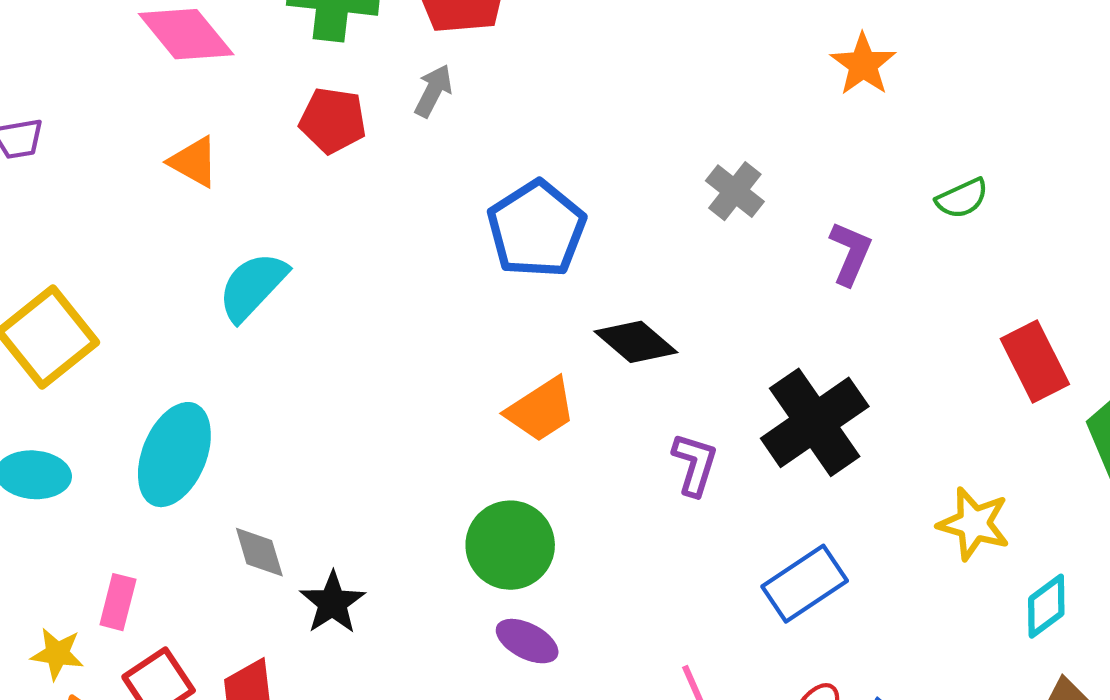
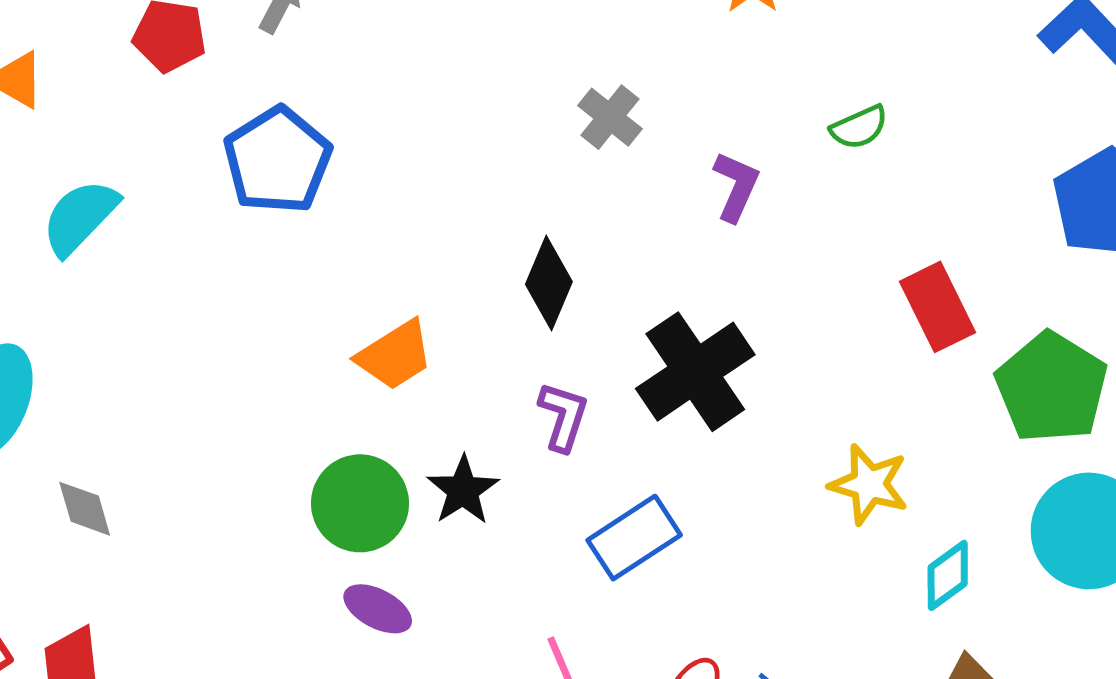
blue pentagon: (536, 229) -> (278, 160), moved
black diamond: (636, 342) -> (549, 283), moved, turned 72
blue rectangle: (805, 584) -> (634, 538), moved
black star: (332, 603) -> (463, 490), moved

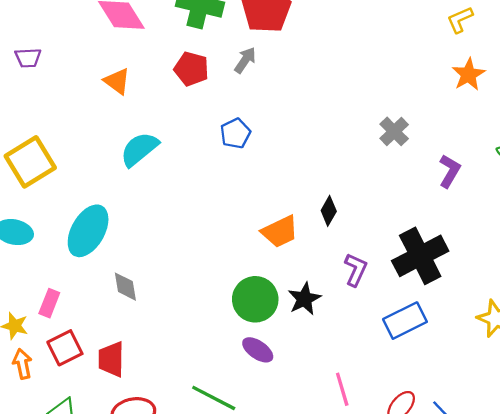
blue pentagon: (278, 160) -> (235, 133), size x0.6
black diamond: (549, 283) -> (329, 211), moved, size x0.7
blue rectangle: (634, 538) -> (405, 321), moved

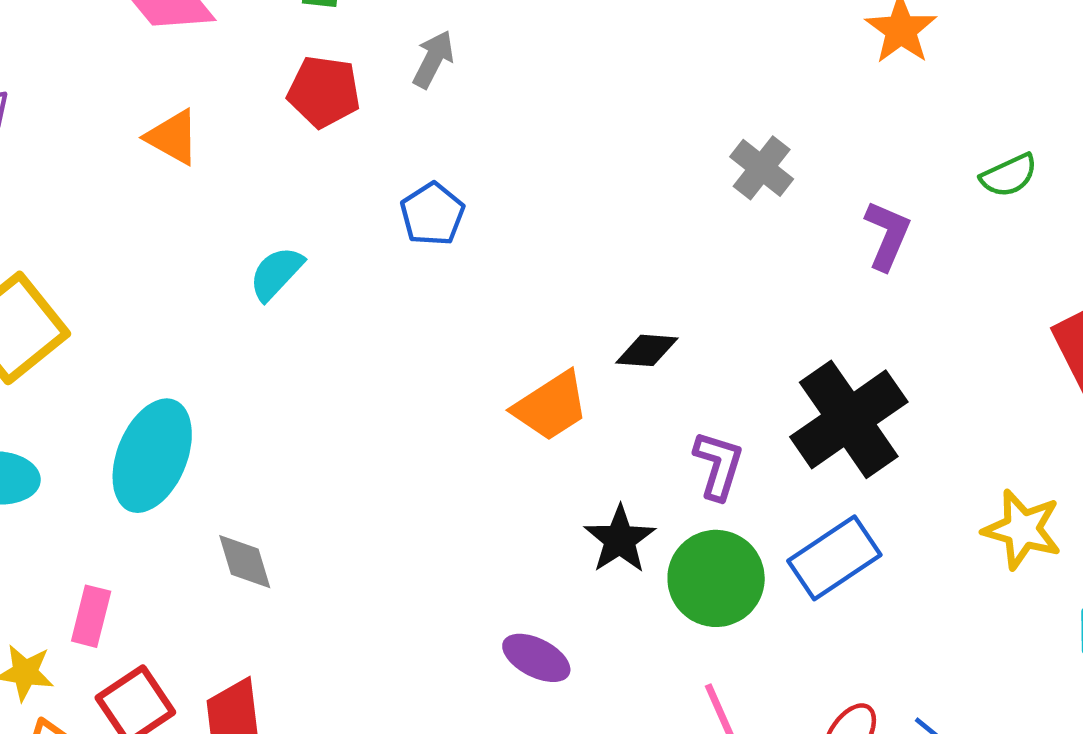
cyan semicircle: (139, 149) -> (276, 273), moved, size x0.7
black diamond: (329, 211) -> (647, 350), turned 72
green circle: (255, 299) -> (716, 578), moved

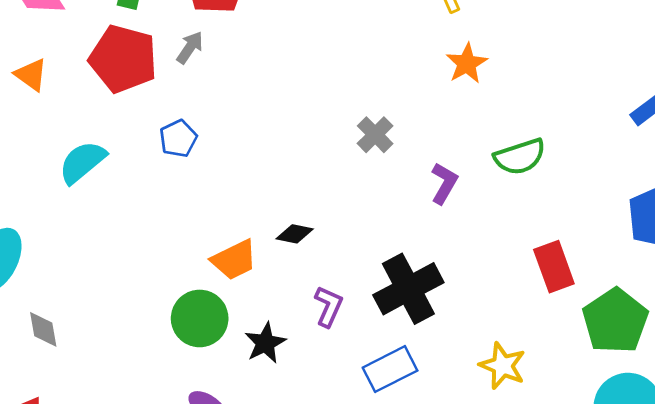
red pentagon: (324, 92) -> (123, 59), size x1.6
green semicircle: (1009, 175) -> (520, 157), size x1.5
cyan semicircle: (276, 273) -> (82, 162), size x1.4
green circle: (716, 578) -> (200, 318), moved

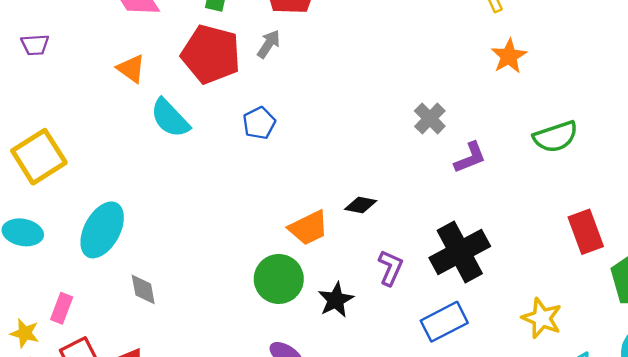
cyan semicircle: (82, 162) -> (170, 118), moved, turned -93
purple L-shape: (444, 183) -> (470, 158), moved, turned 39

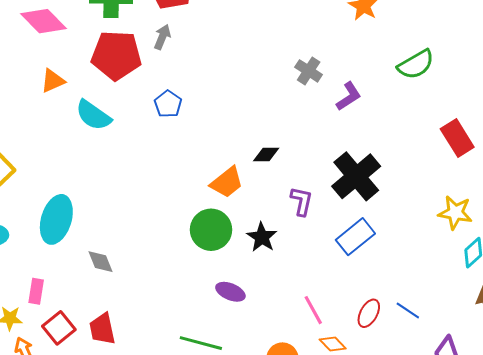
orange triangle: (131, 69) -> (53, 81), turned -48
yellow star: (542, 318) -> (455, 213), moved

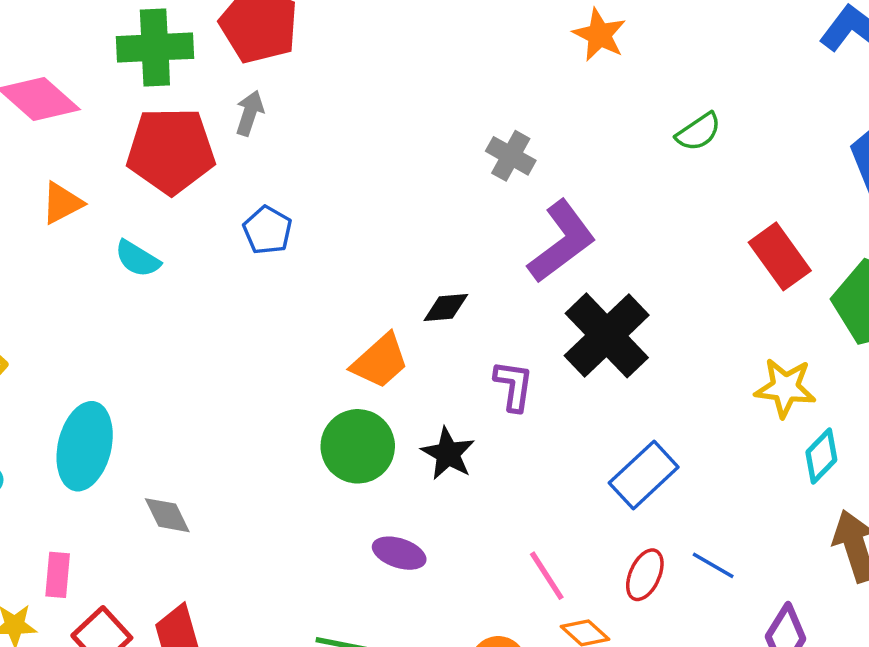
green semicircle: (416, 64) -> (698, 132), size x0.7
purple L-shape: (349, 96) -> (562, 242), moved, size x1.6
cyan semicircle: (93, 115) -> (137, 259), size x0.7
blue rectangle: (355, 237) -> (644, 475), moved

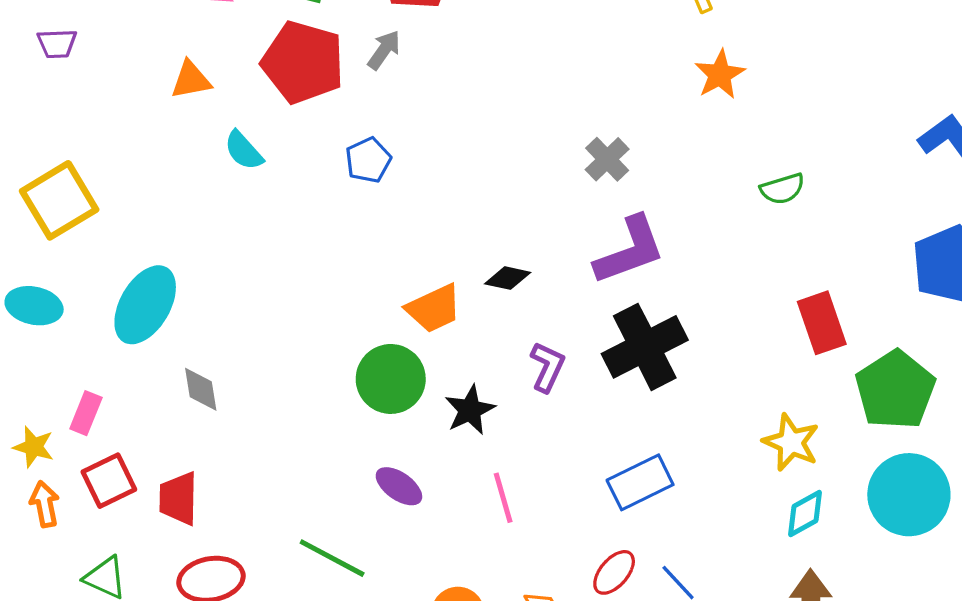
pink line: (547, 576) -> (503, 498), moved

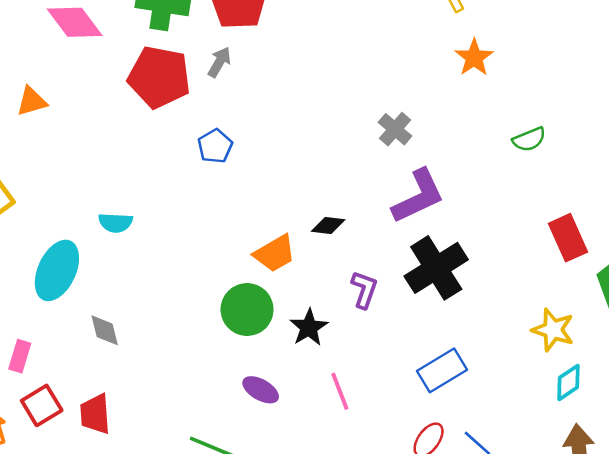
orange triangle: (191, 80) -> (32, 101), moved
cyan semicircle: (244, 150) -> (116, 223), moved, turned -40

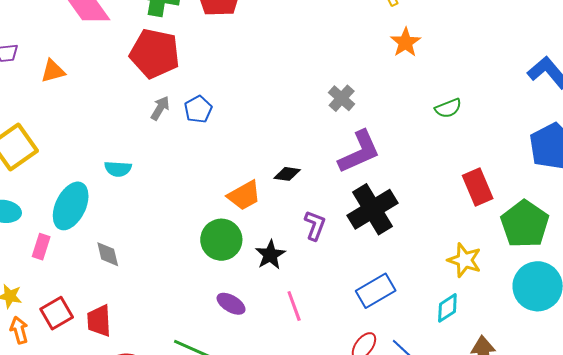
gray arrow: (219, 62) -> (160, 108), moved
pink rectangle: (20, 356) -> (41, 247), moved
cyan diamond: (568, 383) -> (447, 308), moved

